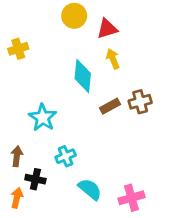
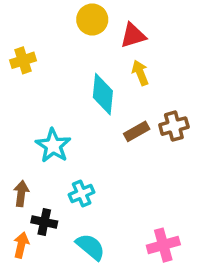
cyan semicircle: (90, 189) -> (90, 247), moved

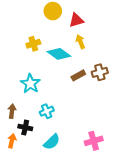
yellow cross: (23, 60) -> (33, 44), moved
cyan diamond: (103, 94) -> (59, 54), turned -60
cyan semicircle: (90, 247) -> (52, 142), turned 96

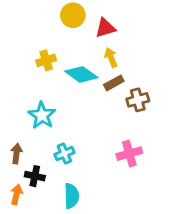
brown rectangle: (78, 75) -> (114, 83), moved
pink cross: (94, 141) -> (129, 154), moved
cyan semicircle: (52, 142) -> (71, 196), turned -48

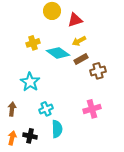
yellow arrow: (111, 58) -> (79, 41), turned -96
black cross: (35, 176) -> (30, 136), moved
cyan semicircle: (71, 196) -> (57, 129), moved

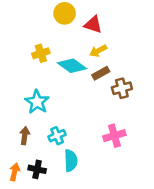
red triangle: (75, 20) -> (93, 25), turned 35
brown arrow: (12, 109) -> (25, 136), moved

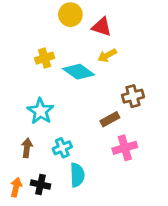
brown rectangle: (101, 73) -> (110, 119), moved

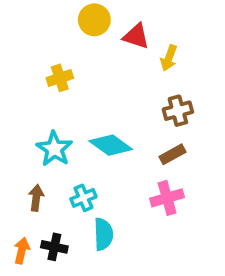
yellow arrow: (107, 55) -> (169, 58), moved, turned -42
cyan diamond: (79, 72) -> (111, 145), moved
brown cross: (133, 96) -> (178, 111), moved
brown rectangle: (110, 119) -> (172, 154), moved

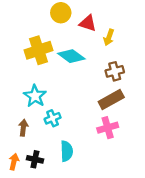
yellow cross: (60, 78) -> (38, 50), size x1.6
cyan diamond: (111, 145) -> (71, 56), moved
brown rectangle: (172, 154) -> (111, 100), size x1.5
cyan cross: (83, 198) -> (53, 118), moved

